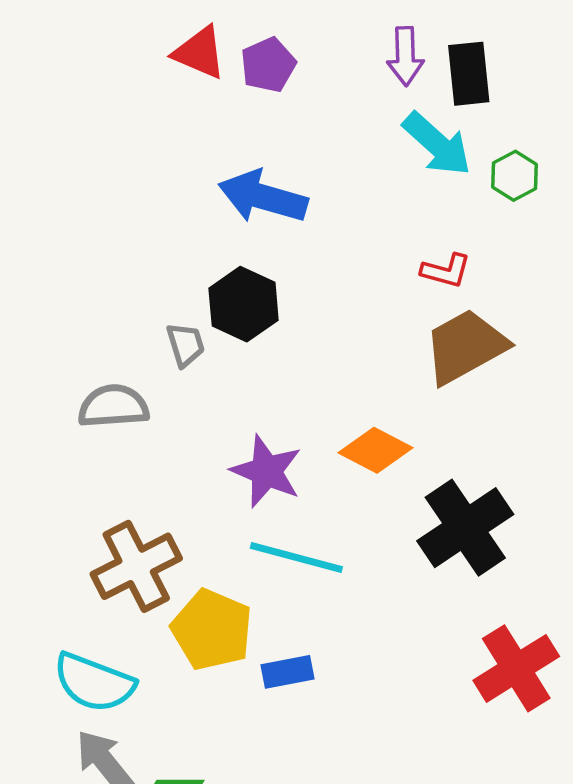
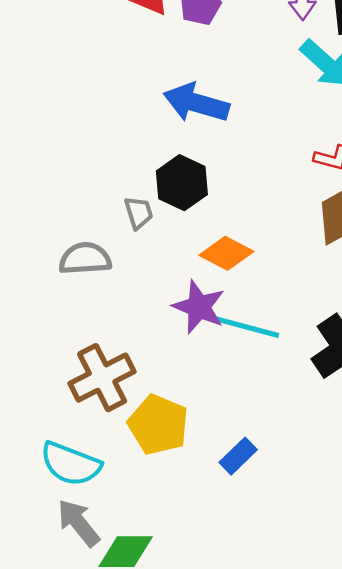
orange diamond: (376, 450) -> (226, 253), moved
cyan line: (296, 558) -> (245, 327), moved
blue rectangle: (288, 672) -> (238, 456), moved, turned -33

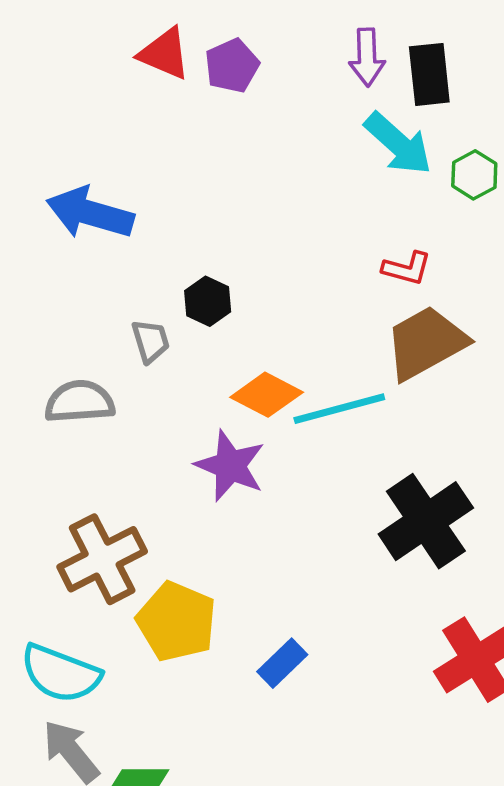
blue arrow: (196, 103) -> (90, 213), moved
black hexagon: (182, 183) -> (208, 301), size x0.7
cyan line: (245, 327) -> (339, 409), moved, turned -30

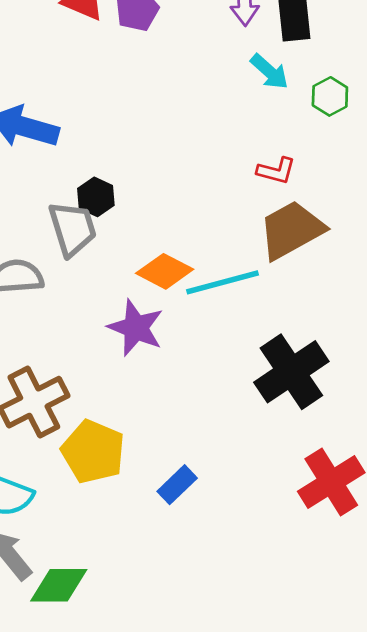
cyan arrow: (398, 144) -> (269, 72), size x0.7
black hexagon: (208, 301) -> (96, 197), moved
gray trapezoid: (151, 341) -> (72, 229), size x1.6

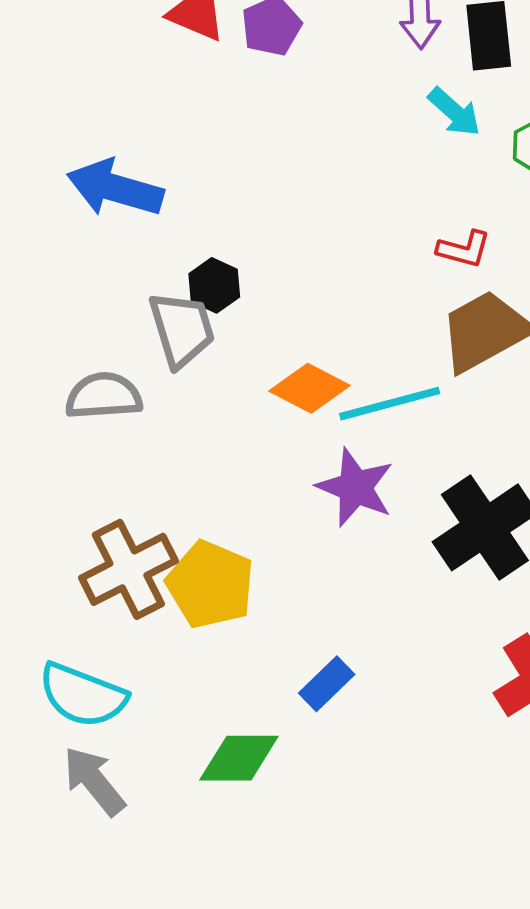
purple star: (136, 328) -> (355, 487), moved
yellow pentagon: (93, 452) -> (210, 585), moved
green diamond: (59, 585) -> (239, 758), moved

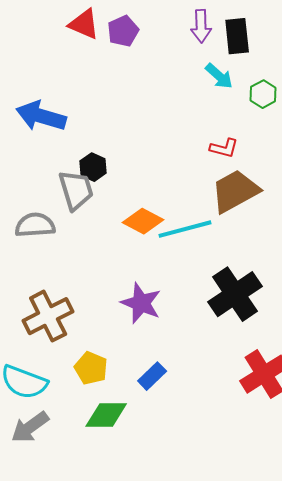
purple star: (355, 487) -> (141, 303), moved
yellow pentagon: (210, 585) -> (91, 368), moved, size x0.7
gray arrow: (94, 781) -> (30, 427), turned -87

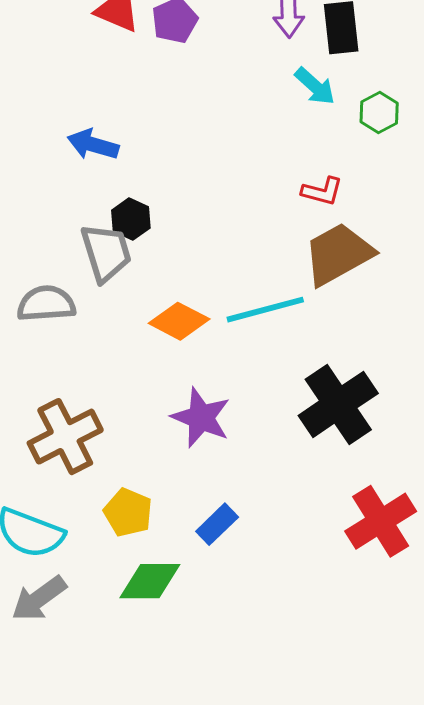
blue arrow: (41, 116) -> (93, 145), moved, size x0.7
orange diamond: (143, 221) -> (179, 321), moved

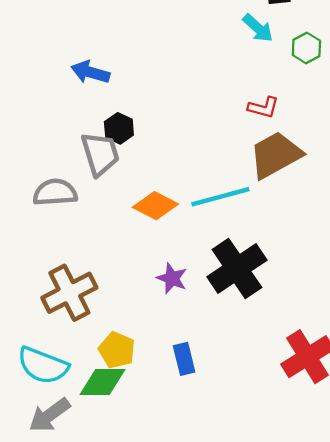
black cross: (338, 404) -> (237, 268), moved
purple star: (201, 418) -> (172, 278), size x0.7
blue rectangle: (217, 524) -> (184, 359), turned -60
green diamond: (150, 581) -> (102, 382), moved

